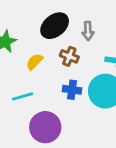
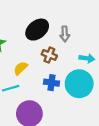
yellow semicircle: (35, 62) -> (21, 68), moved

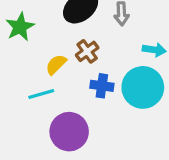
brown cross: (49, 55) -> (87, 51), moved, turned 32

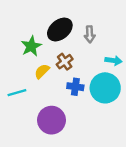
green star: (20, 27) -> (31, 46), moved
cyan line: (41, 94) -> (17, 93), moved

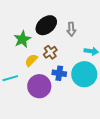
purple circle: (52, 120) -> (39, 86), moved

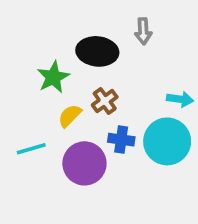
black ellipse: (46, 25) -> (97, 51), turned 45
gray arrow: (71, 29) -> (143, 31), moved

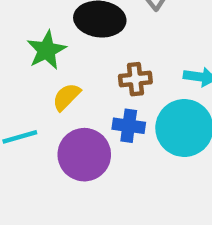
brown cross: (105, 101) -> (135, 79), moved, turned 30

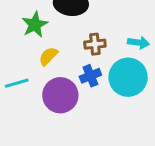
blue cross: (129, 126) -> (90, 76), turned -30

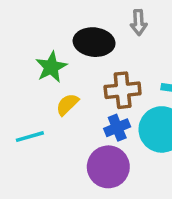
brown cross: (95, 44) -> (123, 90), size x1.4
purple circle: (60, 95) -> (108, 167), moved

